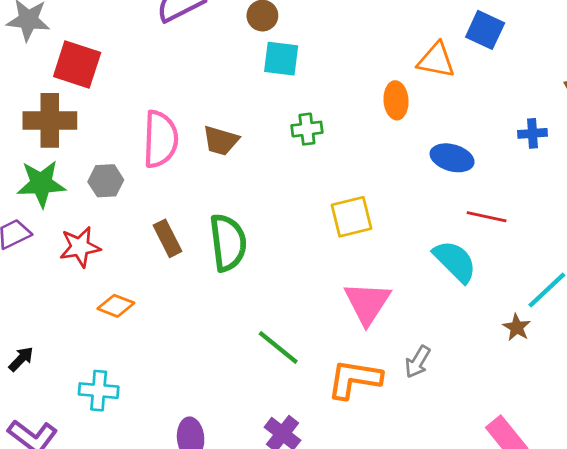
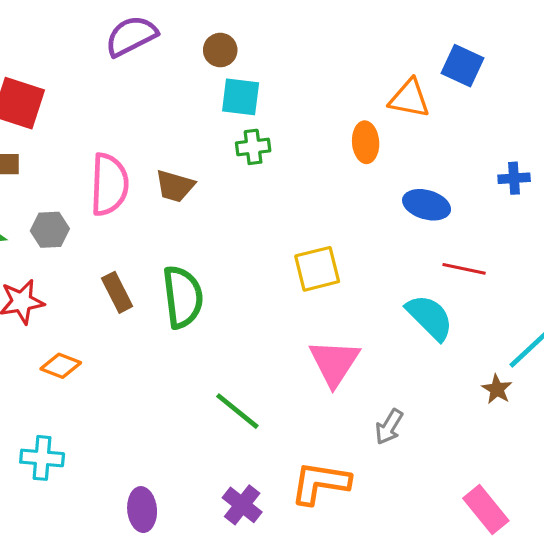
green cross: (307, 129) -> (253, 147), moved
orange L-shape: (354, 379) -> (320, 483), moved

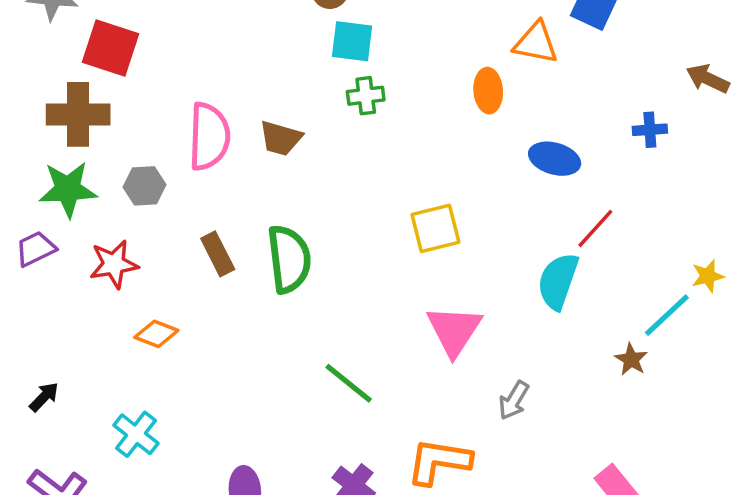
red line: (464, 269) -> (595, 228), turned -60
cyan semicircle: (430, 317) -> (558, 281), turned -116
cyan cross: (42, 458) -> (136, 434), turned 33

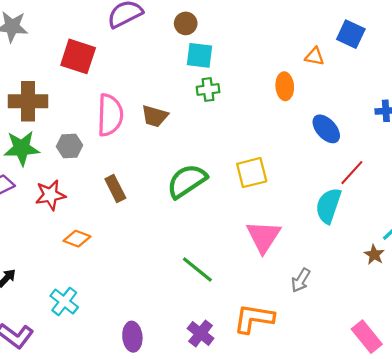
orange triangle: (536, 43) -> (315, 56), size x0.7
red square: (110, 48) -> (78, 56), moved
blue ellipse: (555, 159) -> (326, 129), turned 32
green semicircle: (289, 259) -> (187, 181), moved, turned -117

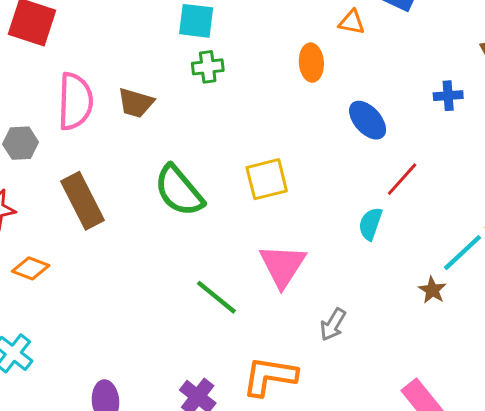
green semicircle: (187, 181) -> (179, 191), turned -96
brown rectangle: (115, 189) -> (82, 201), size x1.5
cyan semicircle: (328, 206) -> (370, 224), size x0.7
green line: (197, 270) -> (216, 297), moved

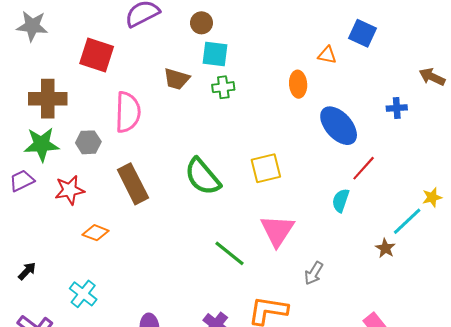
brown trapezoid: (136, 103) -> (177, 79), moved
blue ellipse: (368, 120) -> (339, 126), size x1.4

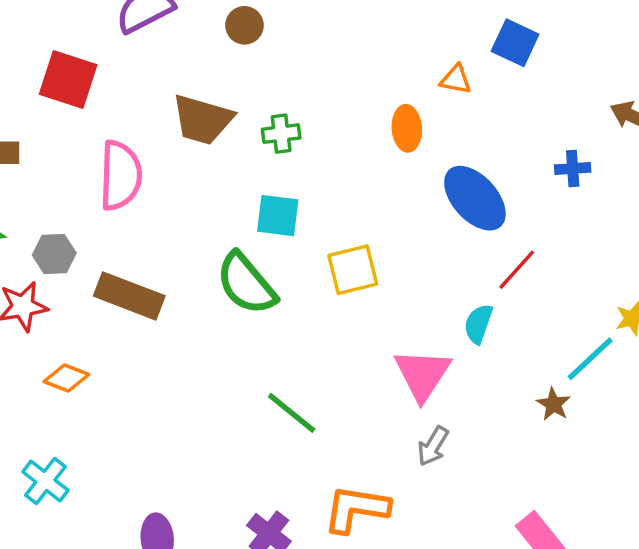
cyan square: (215, 54) -> (278, 216), moved
brown trapezoid: (177, 79) -> (203, 120), size x1.4
gray hexagon: (88, 142) -> (54, 254), moved
brown rectangle: (133, 184) -> (129, 296), turned -42
pink triangle: (277, 231) -> (423, 374), moved

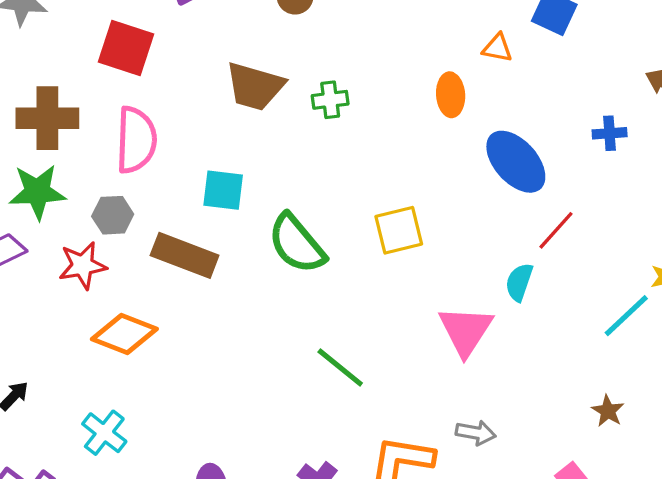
pink semicircle: (121, 175) -> (136, 140), moved
cyan square: (278, 216) -> (223, 190), moved
orange diamond: (66, 378) -> (124, 334), size x1.5
brown star: (553, 404) -> (608, 411), moved
gray arrow: (433, 446) -> (476, 433), moved, turned -111

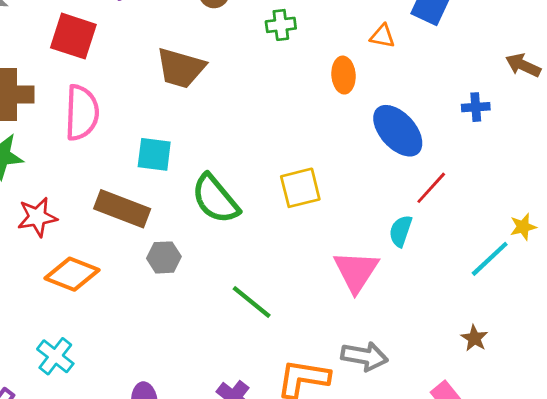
green cross: (330, 100) -> (281, 25), moved
gray hexagon: (113, 215) -> (164, 257), moved
gray arrow: (476, 433) -> (364, 356), size x1.4

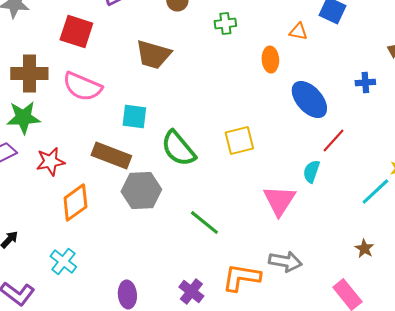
pink semicircle: (82, 113) -> (82, 86), turned 111
gray hexagon: (164, 257) -> (141, 190), size x1.6
orange diamond: (72, 274) -> (75, 202), turned -57

